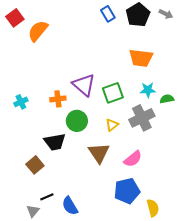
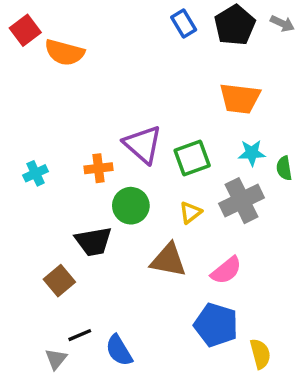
orange semicircle: (38, 31) -> (64, 52), turned -115
green semicircle: (167, 99) -> (284, 168), turned -88
brown triangle: (99, 153) -> (168, 260), turned -45
blue pentagon: (127, 191) -> (216, 325), turned 30

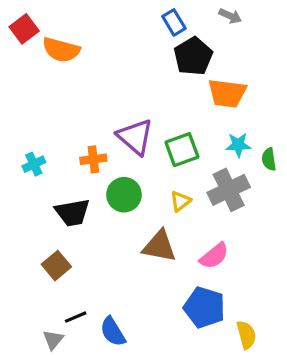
gray arrow: (282, 23) -> (230, 16), moved
black pentagon: (235, 25) -> (193, 56), moved
black trapezoid: (93, 241) -> (72, 212), moved

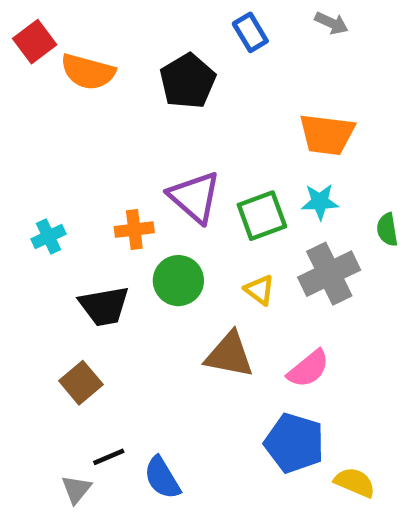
black pentagon: (193, 56) -> (188, 81), moved
cyan star: (238, 145) -> (320, 202), moved
yellow triangle: (180, 201) -> (260, 290), turned -45
yellow semicircle: (246, 335) -> (355, 482), turned -52

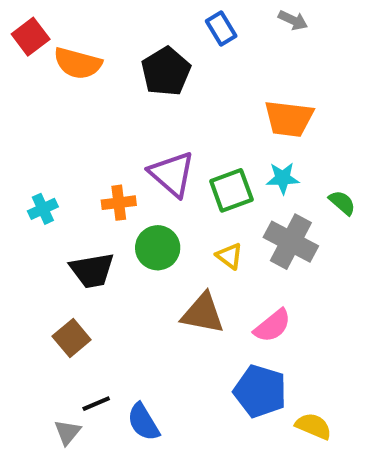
green semicircle: (387, 230) -> (342, 203), turned 140
gray cross: (329, 274) -> (291, 242), turned -36

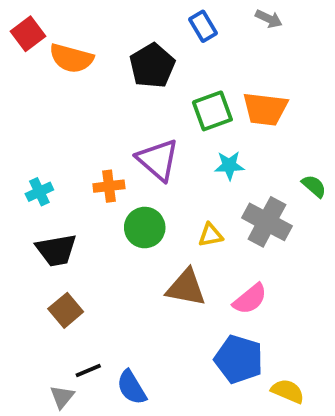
cyan star: (283, 178) -> (229, 165), moved
green square: (231, 190) -> (212, 111), moved
yellow triangle: (229, 256) -> (211, 235), turned -48
black trapezoid: (92, 270) -> (56, 250), moved

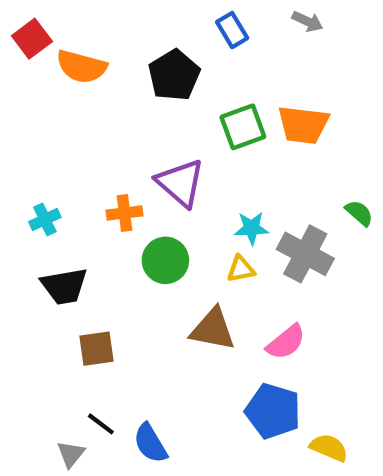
cyan star: (229, 165) -> (252, 228), moved
brown square: (66, 310) -> (97, 349), moved, turned 32
black line: (88, 370) -> (101, 424), turned 60

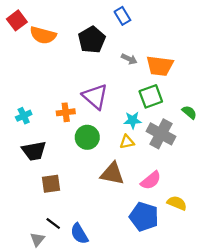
gray arrow: (307, 21) -> (129, 59), moved
green square: (243, 127) -> (151, 96), moved
yellow semicircle: (329, 448) -> (177, 203), moved

